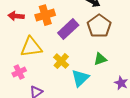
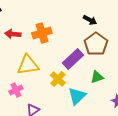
purple rectangle: (68, 29) -> (73, 59), moved

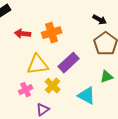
purple rectangle: (73, 59) -> (69, 63), moved
yellow cross: (58, 79) -> (53, 86), moved
cyan triangle: (77, 96) -> (87, 96), turned -48

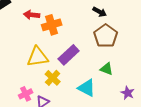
red arrow: (23, 34) -> (32, 15), moved
green triangle: (107, 77) -> (107, 69), turned 40
pink cross: (26, 90) -> (26, 94), moved

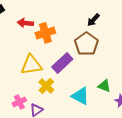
black arrow: (100, 12) -> (93, 20), turned 104
brown pentagon: (106, 36) -> (86, 44), moved
green triangle: (107, 69) -> (104, 86), moved

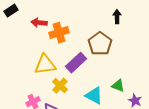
black arrow: (93, 20) -> (117, 17), moved, turned 136

